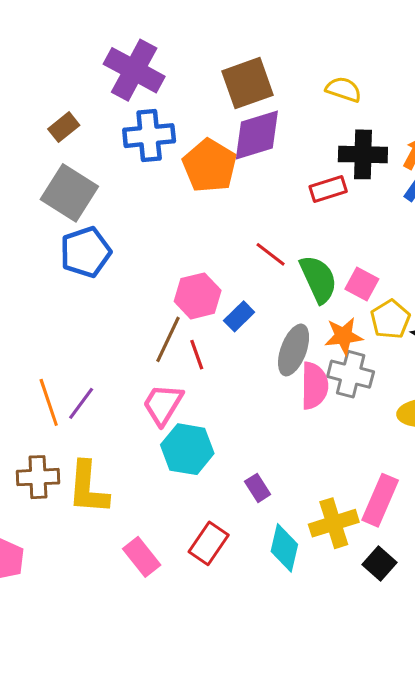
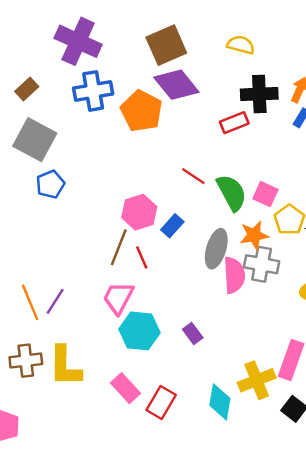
purple diamond: (257, 135) -> (176, 85), turned 72
blue pentagon: (85, 252) -> (50, 184), size x0.7
purple rectangle: (258, 488) -> (193, 333), moved
pink rectangle: (142, 557) -> (126, 388), moved

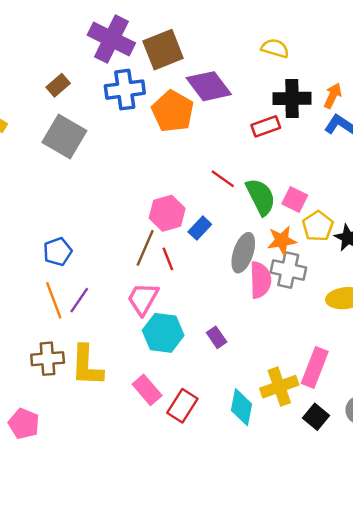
brown square: (166, 45) -> (163, 50), moved
blue pentagon: (50, 184) -> (58, 252), moved

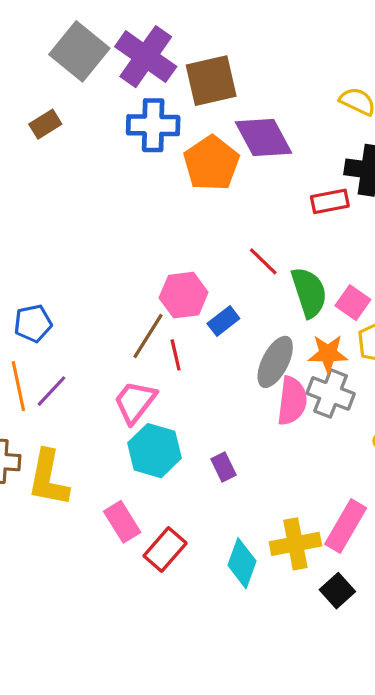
brown rectangle: (58, 85) -> (45, 124), moved
gray square: (64, 136) -> (79, 51), moved

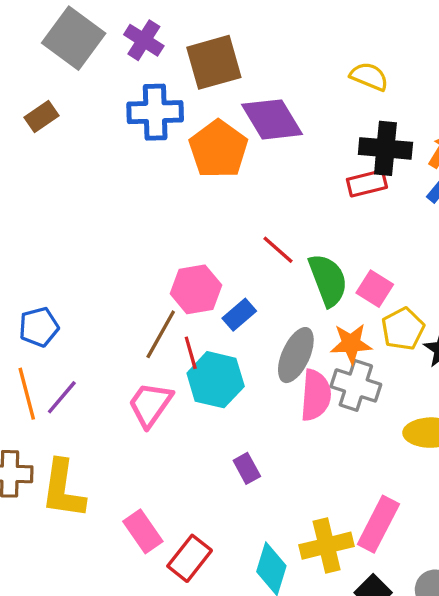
purple cross: (146, 57) -> (144, 40), size x0.6
red rectangle: (330, 201) -> (367, 183), moved
cyan hexagon: (155, 451) -> (216, 380), moved

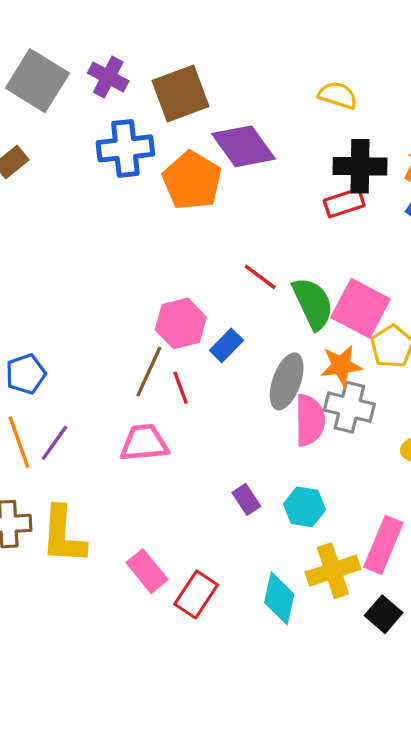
pink square: (375, 289) -> (361, 308), size x1.6
cyan hexagon: (216, 380) -> (304, 507), moved, size x0.7
pink trapezoid: (150, 404) -> (144, 443), turned 54

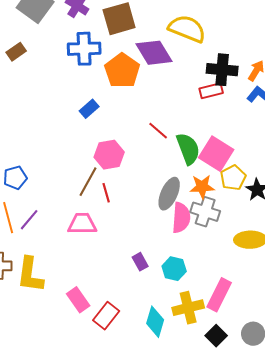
yellow semicircle: (338, 95) -> (187, 29), moved, size x1.6
blue rectangle: (226, 345) -> (89, 109), moved

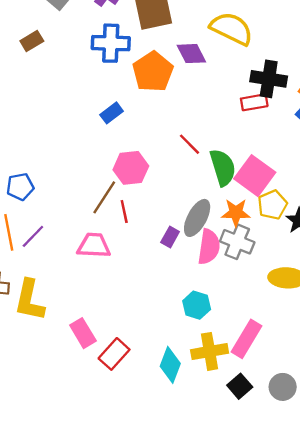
purple diamond: (154, 53) -> (191, 54), size x0.7
purple rectangle: (140, 262) -> (170, 237), moved, turned 54

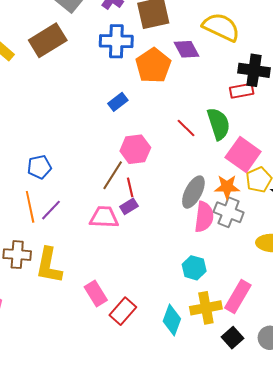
brown rectangle: (32, 41) -> (48, 40), size x1.8
green semicircle: (223, 167) -> (219, 124), moved
purple rectangle: (170, 237) -> (129, 206), moved, turned 30

